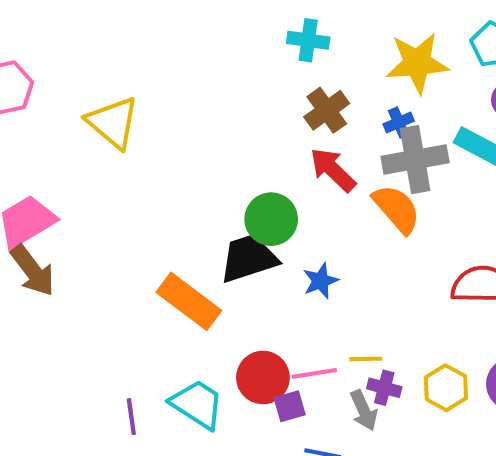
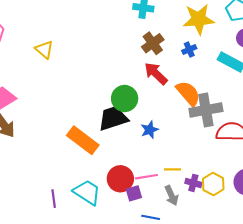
yellow triangle: (113, 123) -> (44, 49), size x0.7
gray cross: (415, 160) -> (206, 110), moved
purple cross: (384, 388) -> (193, 183), moved

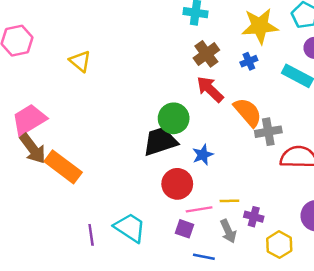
gray cross: (206, 110) -> (268, 132), size x0.7
orange rectangle: (83, 140) -> (63, 167), moved
red circle: (120, 179) -> (177, 184), moved
yellow hexagon: (213, 184) -> (279, 245), moved
purple square: (134, 193) -> (185, 229), turned 35

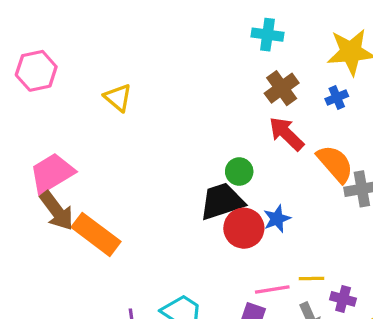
green circle: (174, 118) -> (239, 172), size x0.7
red circle: (177, 184) -> (244, 228), moved

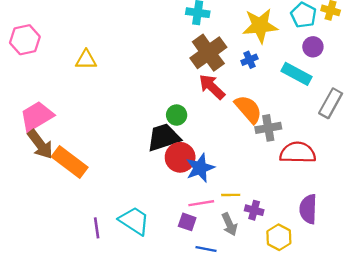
brown cross: (282, 88) -> (208, 53), size x1.4
yellow triangle: (118, 98) -> (86, 60), turned -40
blue star: (277, 219) -> (200, 168), moved, size x1.4

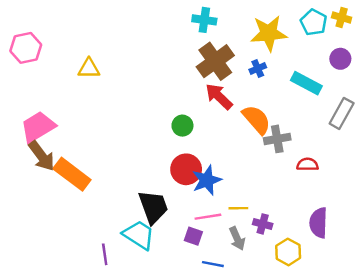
purple circle: (313, 47) -> (340, 59), moved
black trapezoid: (164, 137) -> (153, 207), moved, turned 88
red semicircle: (298, 153) -> (308, 164), size x0.6
purple line: (97, 228) -> (105, 254), moved

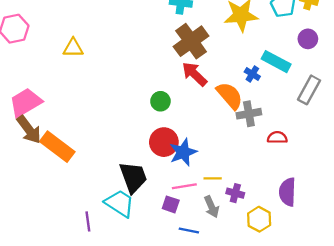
blue cross: (258, 68) -> (252, 74), moved, turned -35

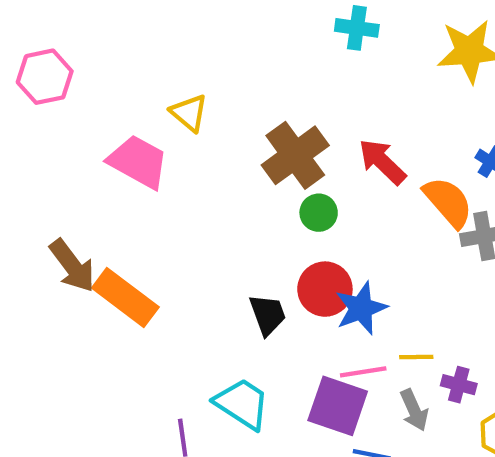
brown cross: (191, 41) -> (295, 155), moved
yellow triangle: (73, 48) -> (189, 113), moved, turned 40
pink trapezoid: (26, 102) -> (138, 162), moved, turned 60
black trapezoid: (133, 177) -> (268, 315), moved, size x0.7
purple square: (171, 204) -> (338, 406), size x1.8

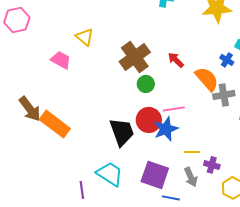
pink trapezoid: (138, 162) -> (61, 60), size x0.7
red arrow: (382, 162) -> (176, 60), size x0.7
black trapezoid: (268, 315) -> (122, 132), size x1.4
pink line: (363, 372) -> (174, 109), moved

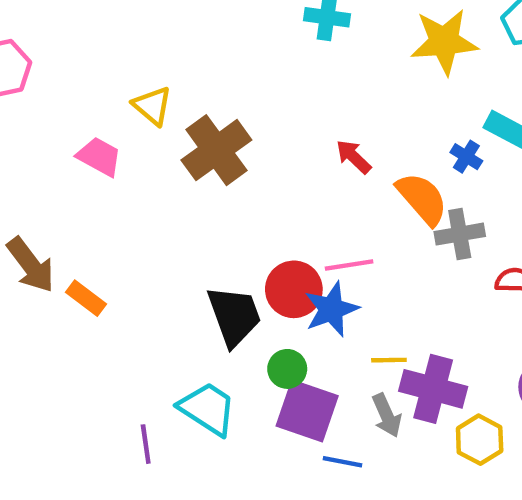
brown cross: (135, 57) -> (216, 150), moved
green circle: (146, 84) -> (287, 369), moved
orange rectangle: (55, 124) -> (86, 298), size x0.6
purple cross: (212, 165) -> (433, 389), size x1.8

